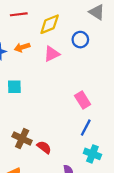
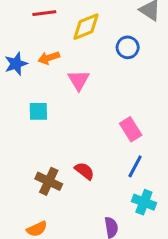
pink triangle: (52, 54) -> (79, 80), moved, turned -35
red semicircle: (44, 147) -> (84, 171), moved

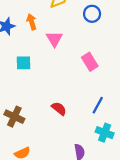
orange arrow: (49, 58) -> (32, 22), turned 91
pink rectangle: (131, 129) -> (90, 62), moved
brown cross: (49, 181) -> (14, 117), moved

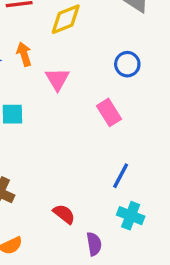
blue circle: (92, 14) -> (127, 64), moved
red semicircle: (59, 109) -> (64, 214), moved

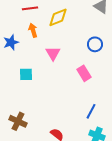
orange arrow: (24, 54) -> (33, 30), moved

